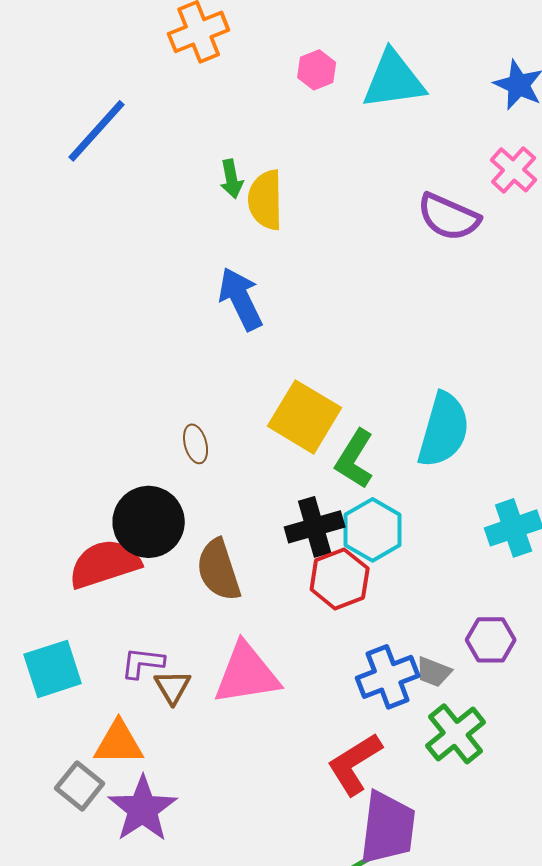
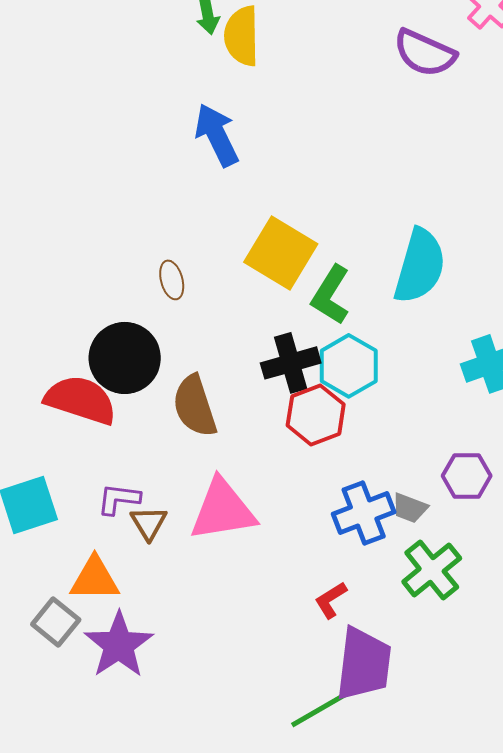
red semicircle: (105, 564) -> (81, 400), turned 36
red L-shape: (355, 764) -> (331, 600), size x0.6

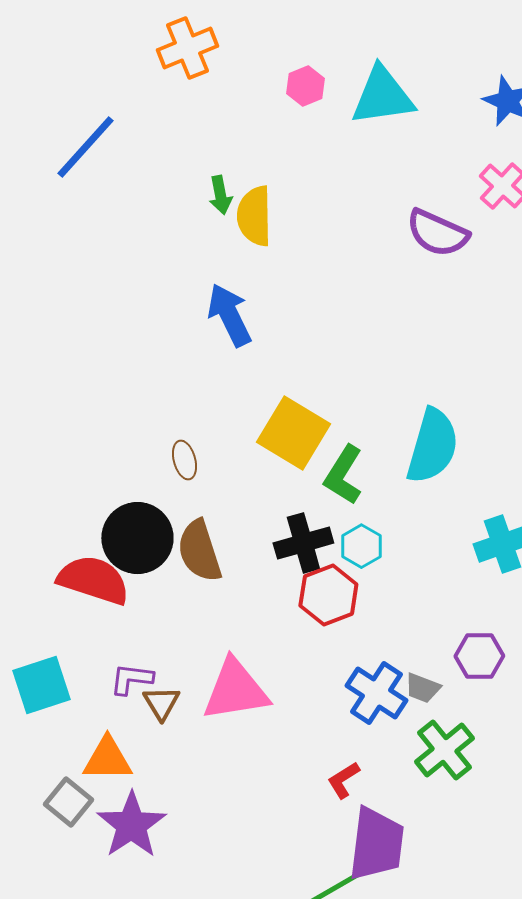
cyan hexagon: (349, 366) -> (361, 546), size x0.7
brown semicircle: (195, 406) -> (199, 551), moved
blue cross: (364, 513) -> (376, 693), turned -36

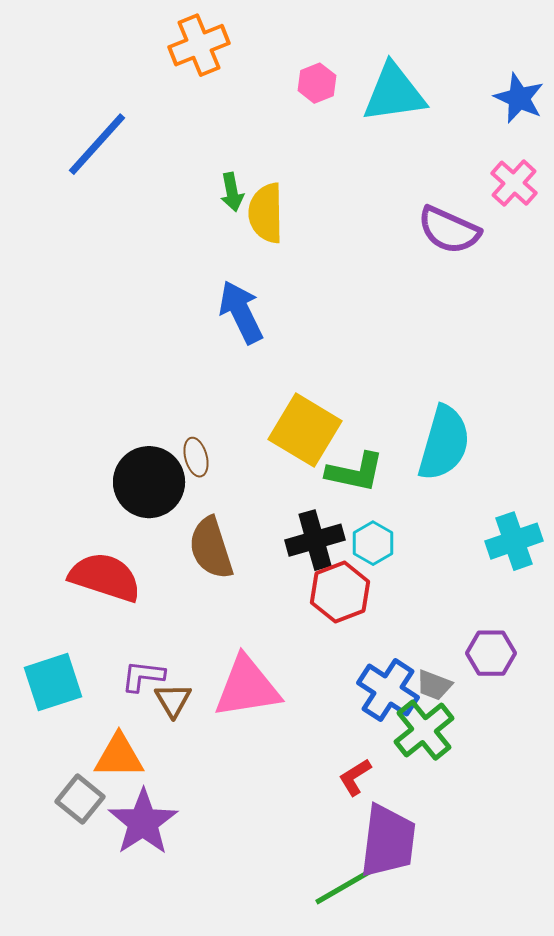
green L-shape: (343, 475) -> (355, 472), turned -110
black circle: (137, 538) -> (149, 482), moved
green cross: (444, 750) -> (424, 730), moved

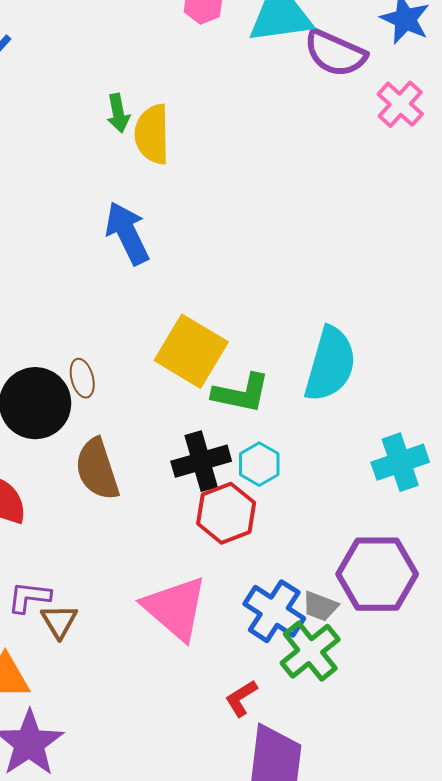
purple semicircle: (449, 230) -> (335, 53), moved
purple hexagon: (491, 653) -> (377, 574), size x1.6
pink triangle: (247, 687) -> (175, 608), moved, turned 50

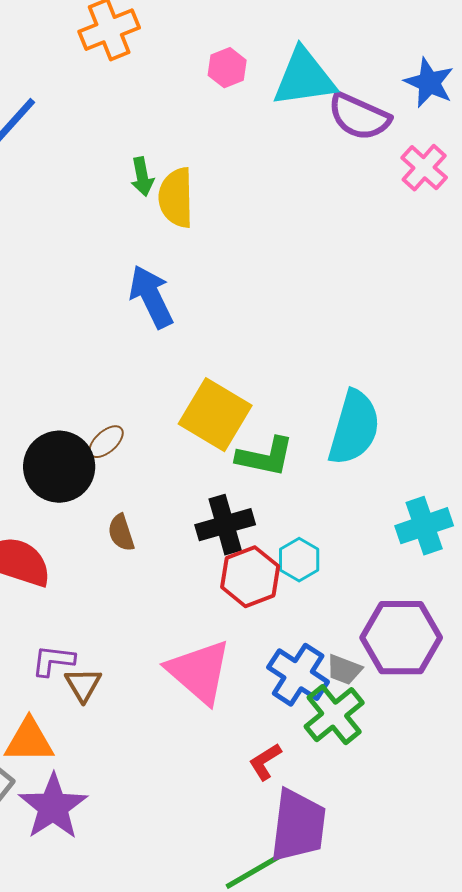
brown ellipse: (82, 378) -> (106, 442), turned 63
cyan hexagon: (259, 464) -> (299, 560), moved
brown semicircle: (97, 469) -> (121, 533), size x0.6

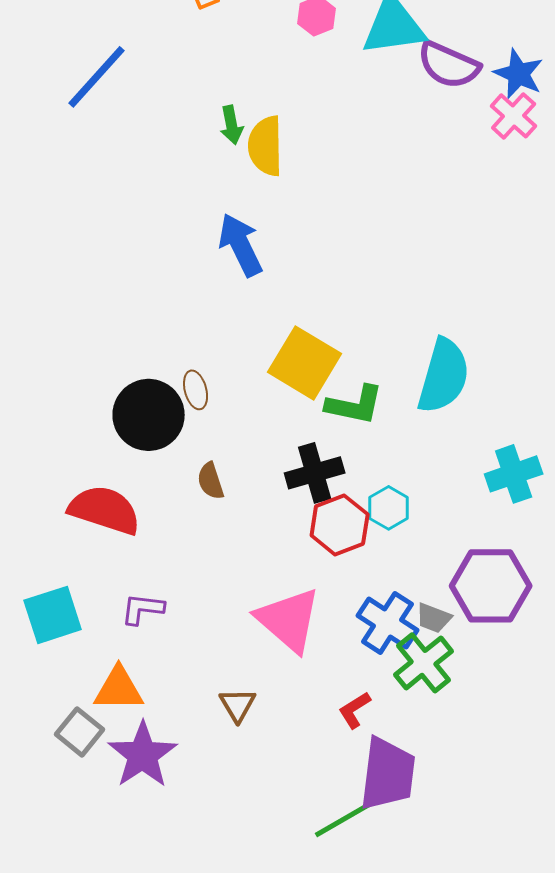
blue star: (429, 83) -> (519, 74), moved
brown ellipse: (106, 442) -> (196, 390), turned -63
brown triangle: (83, 685) -> (238, 705), moved

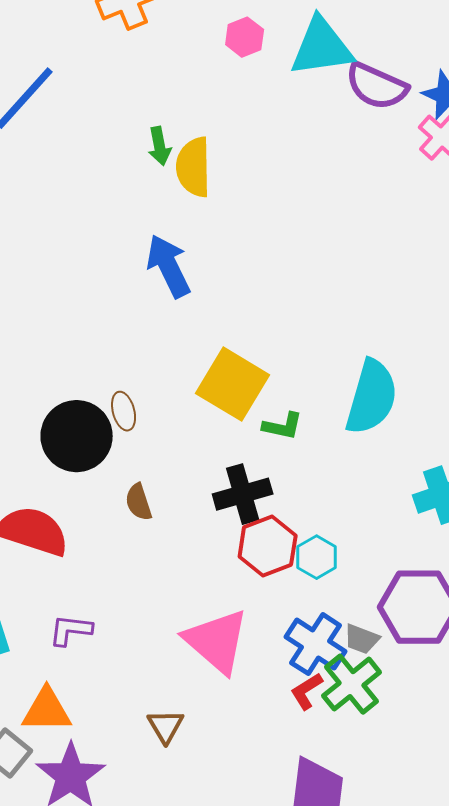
green L-shape: (355, 405) -> (283, 426), size x0.7
cyan hexagon: (389, 508) -> (317, 557), moved
red L-shape: (355, 710) -> (307, 691), moved

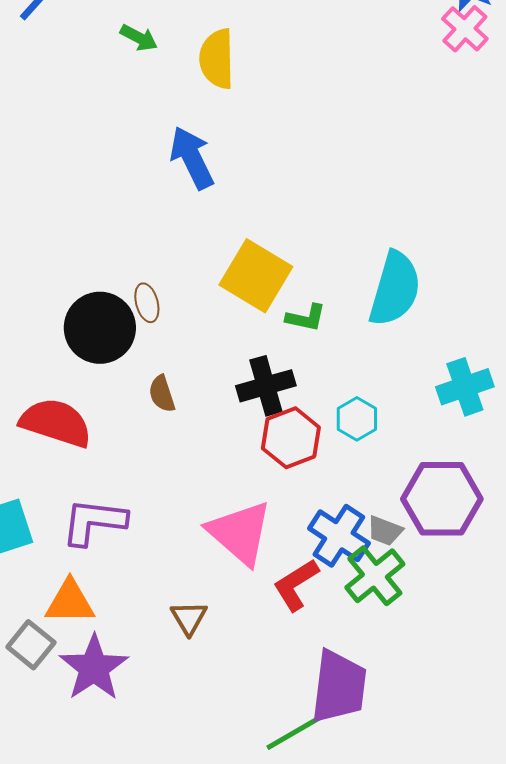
green arrow: (160, 146) -> (139, 38), moved, turned -51
cyan hexagon: (317, 557) -> (357, 419), moved
purple L-shape: (71, 630) -> (94, 522), size x1.5
red L-shape: (307, 691) -> (296, 585), moved, size x1.4

